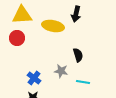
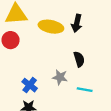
black arrow: (76, 14) -> (77, 23), moved

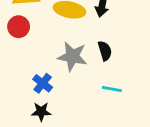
gray star: (60, 77) -> (72, 56), moved, size x1.5

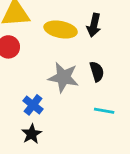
black star: (41, 112) -> (32, 134), turned -30

